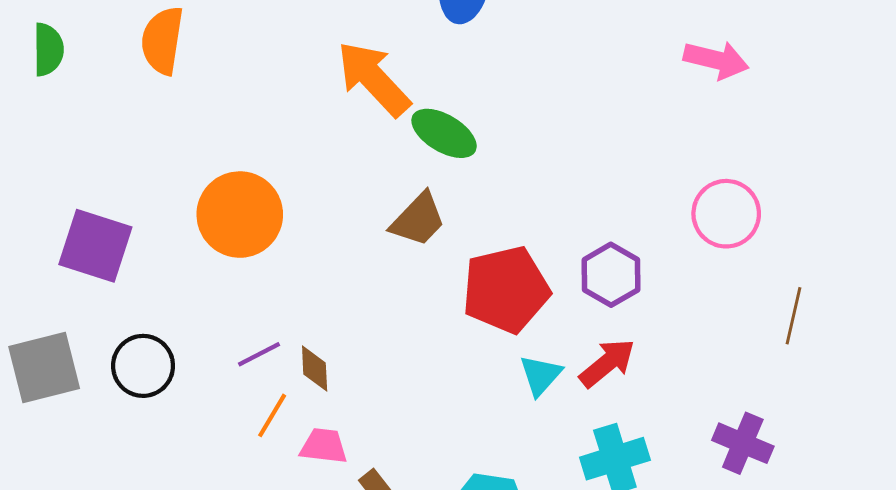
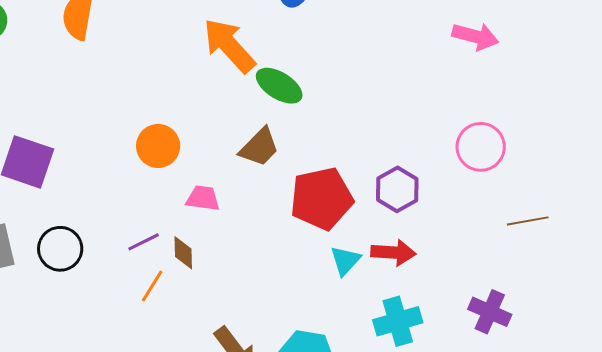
orange circle: (240, 215) -> (158, 146), moved, size x0.7
brown line: (794, 316) -> (528, 221), turned 66
red arrow: (607, 363) -> (393, 253), turned 42
pink trapezoid: (324, 446) -> (203, 198), moved

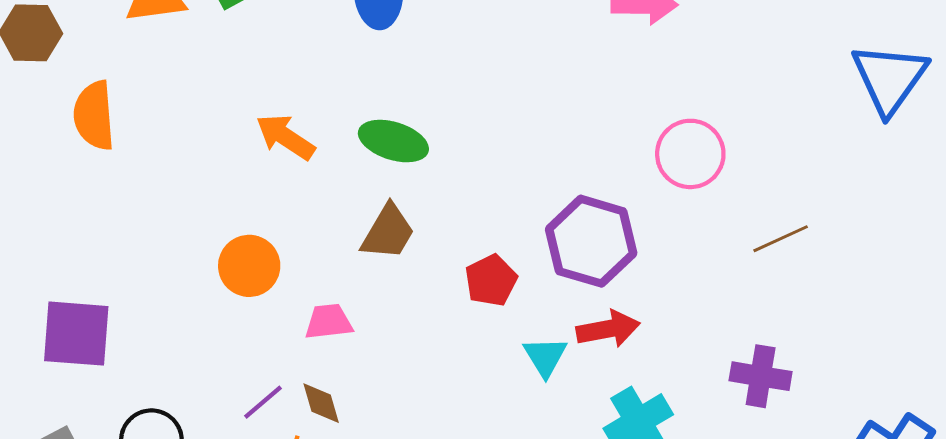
orange arrow: (229, 46) -> (286, 137), moved, size x0.7
purple hexagon: (397, 189) -> (591, 241), size x1.4
red pentagon: (322, 199) -> (491, 280), size x0.6

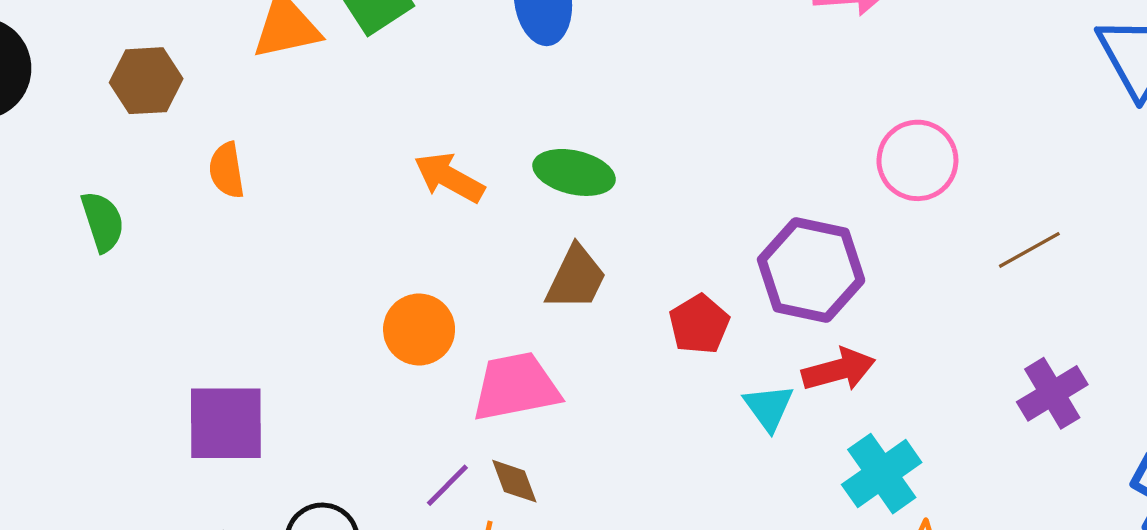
orange semicircle: (94, 116) -> (227, 170), size x0.7
pink trapezoid: (329, 322) -> (516, 387), size x1.6
purple cross: (761, 376) -> (1052, 393), moved, turned -36

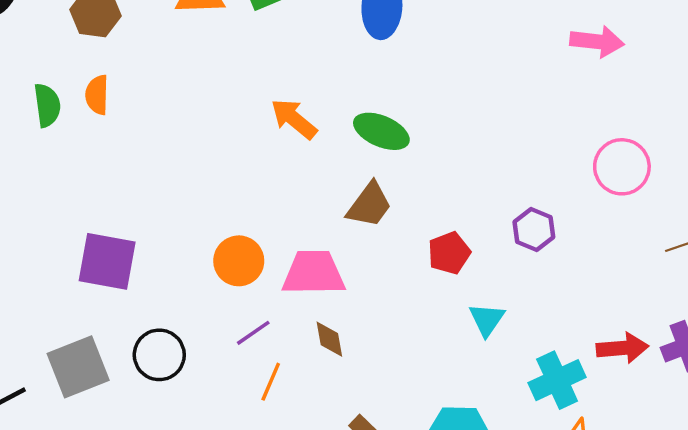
orange semicircle: (227, 170) -> (97, 95), moved
purple hexagon: (811, 270) -> (534, 229), size x0.6
orange circle: (419, 330) -> (239, 261), moved
red arrow: (839, 370) -> (622, 348), moved
brown diamond: (514, 481) -> (329, 339), moved

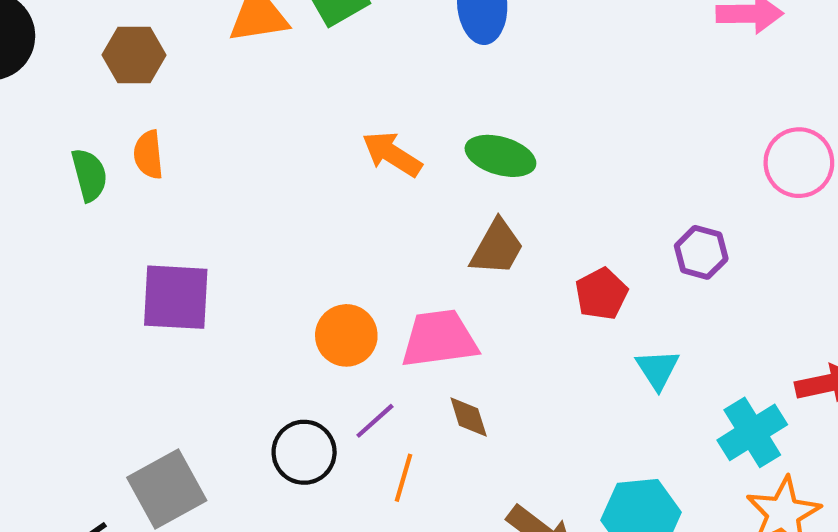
purple square: (107, 261) -> (176, 297), moved
black circle: (159, 355) -> (304, 452), moved

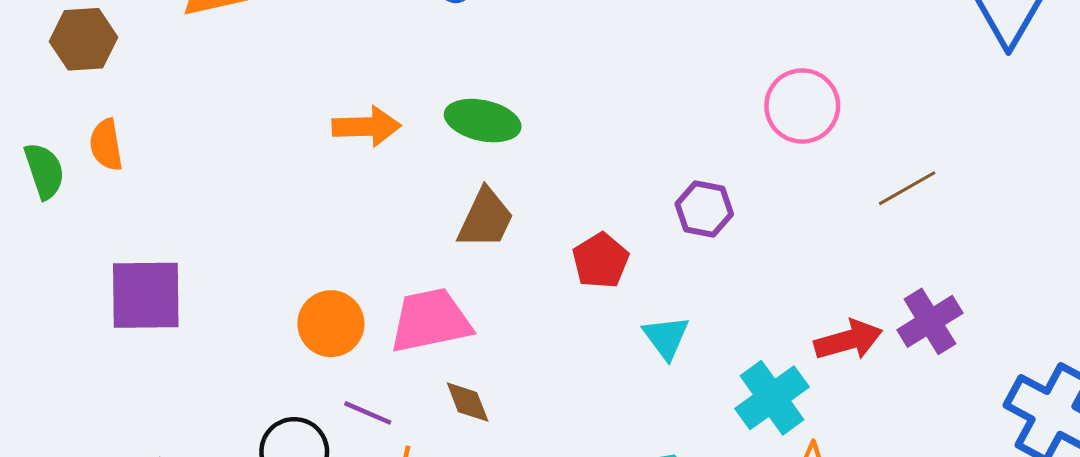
orange arrow: (392, 154) -> (367, 127), turned 150
purple line: (375, 421) -> (368, 413), turned 69

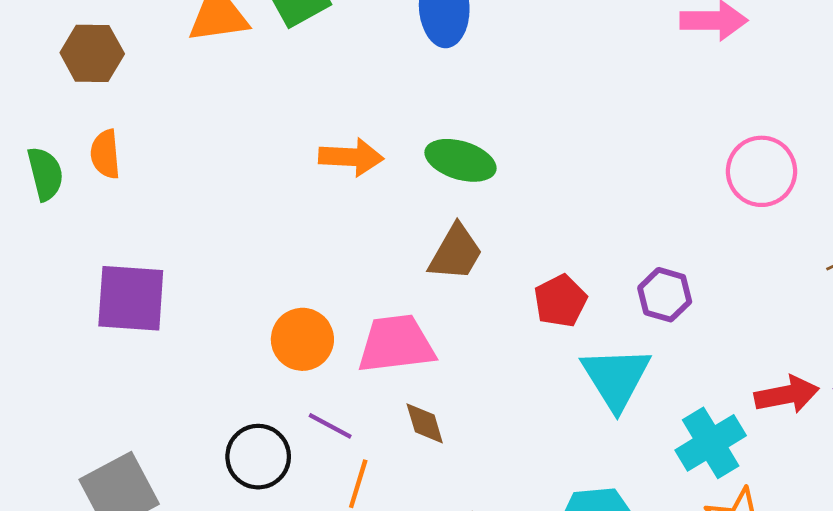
purple hexagon: (704, 209) -> (665, 295), moved
cyan triangle: (666, 337) -> (616, 378), size x1.6

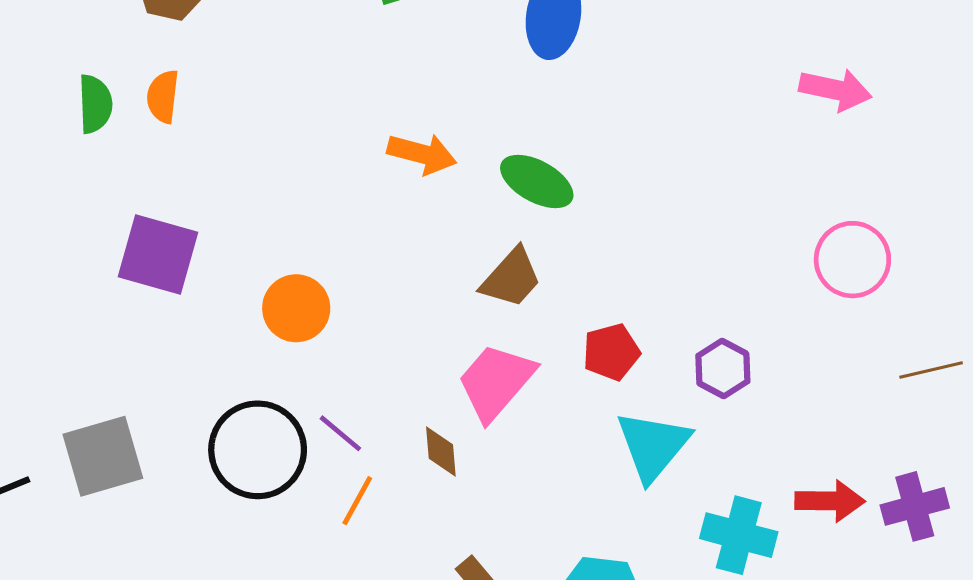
orange circle: (302, 339) -> (296, 308), moved
pink trapezoid: (396, 344) -> (496, 382), moved, turned -54
cyan cross: (711, 443) -> (739, 535), turned 34
black circle: (258, 457) -> (258, 450), size x1.4

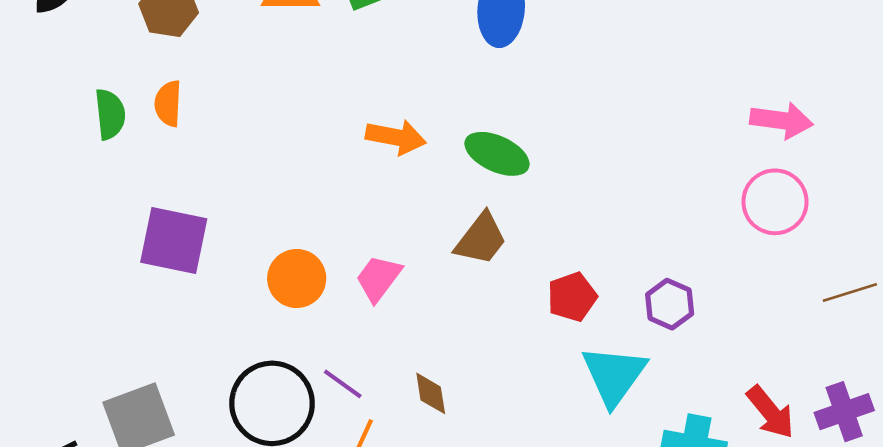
pink arrow: (835, 90) -> (782, 120), moved
pink trapezoid: (496, 382) -> (378, 278), moved, size x0.7
red arrow: (830, 501) -> (770, 412), turned 54

